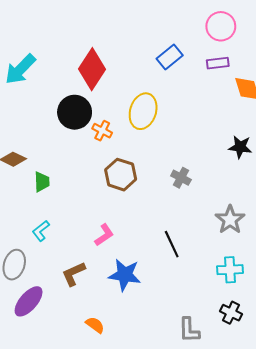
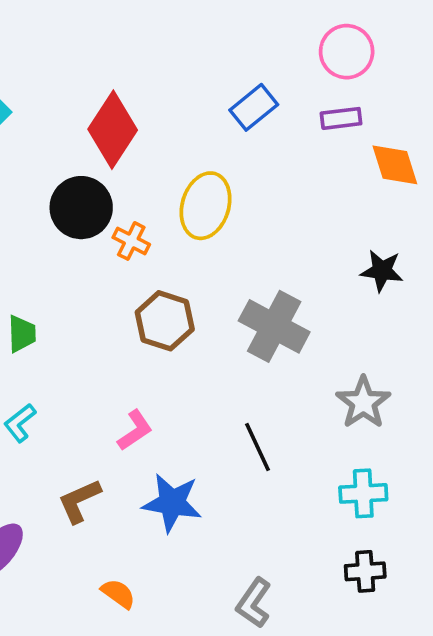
gray cross: (181, 178) -> (274, 326), size x1.8
black cross: (231, 313) -> (365, 571), turned -30
gray L-shape: (189, 330) -> (254, 603), moved, turned 36

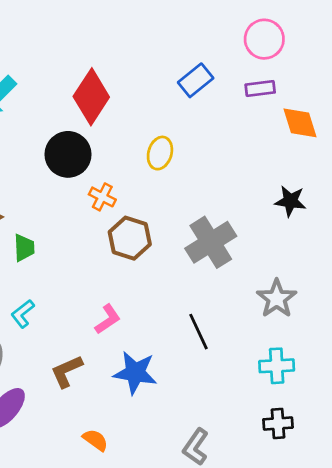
yellow ellipse: (206, 206) -> (160, 153), size x0.7
orange cross: (131, 241) -> (102, 197), moved
gray cross: (274, 326) -> (211, 242), turned 30

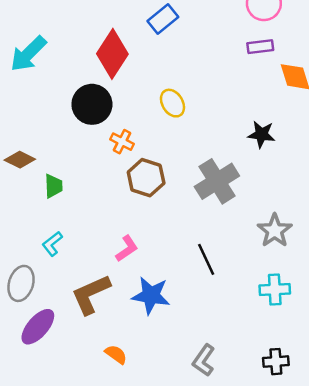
blue rectangle: (196, 80) -> (163, 19), moved
yellow ellipse: (160, 153) -> (172, 103), turned -48
black star: (290, 201) -> (261, 134), moved
brown L-shape: (67, 371) -> (91, 294), size x1.4
black cross: (278, 423) -> (276, 362), moved

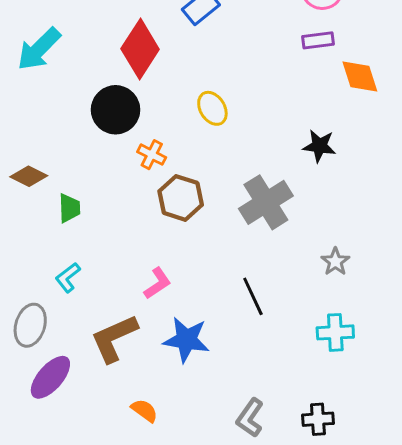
gray star: (275, 231) -> (335, 262), size x0.7
black cross: (276, 362) -> (318, 419), moved

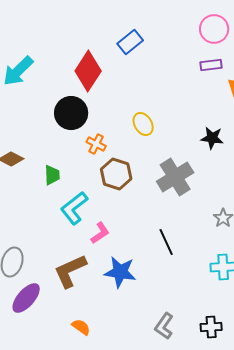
yellow ellipse: (212, 108) -> (143, 124), moved
green trapezoid: (69, 208) -> (52, 175), moved
cyan L-shape: (68, 278) -> (74, 208), moved, size x1.6
orange semicircle: (144, 411) -> (81, 327), moved

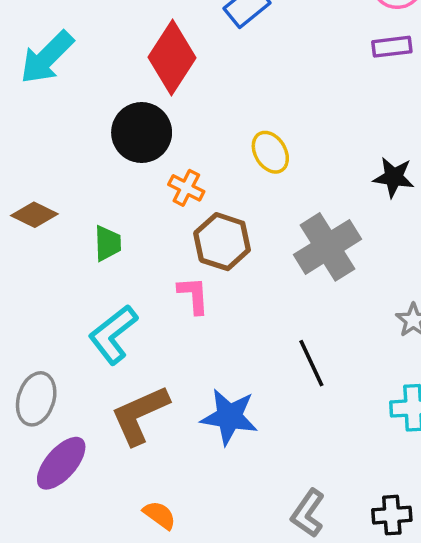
cyan L-shape: (74, 208) -> (113, 335), moved
pink L-shape: (100, 233) -> (193, 295), moved, turned -60

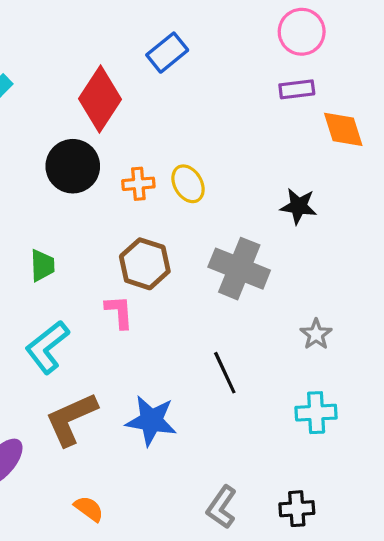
orange cross: (186, 188) -> (138, 184), moved, turned -32
gray cross: (328, 247) -> (239, 269), turned -36

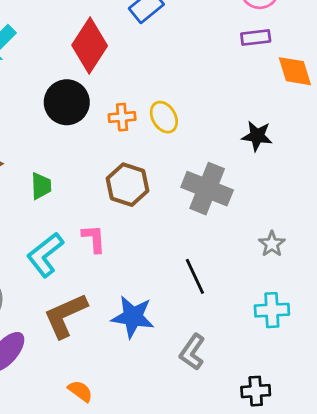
pink L-shape: (119, 312) -> (94, 239), moved
gray L-shape: (222, 507) -> (192, 352), moved

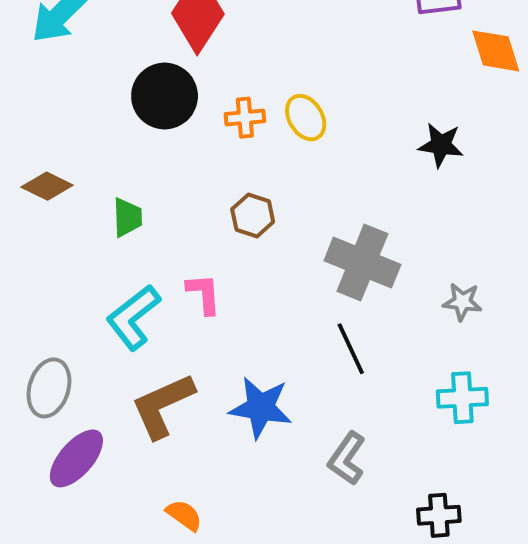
brown hexagon: (127, 185) -> (253, 216), size x0.7
gray cross: (207, 189) -> (362, 263), moved
gray star: (272, 244) -> (462, 302), turned -30

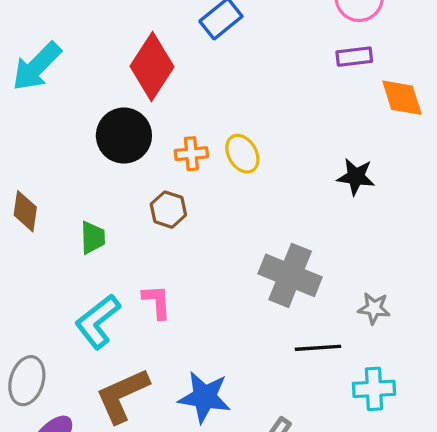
brown diamond: (47, 186) -> (25, 211), turned 72
brown hexagon: (253, 216) -> (168, 210), moved
black line: (351, 349) -> (318, 348), moved, turned -69

